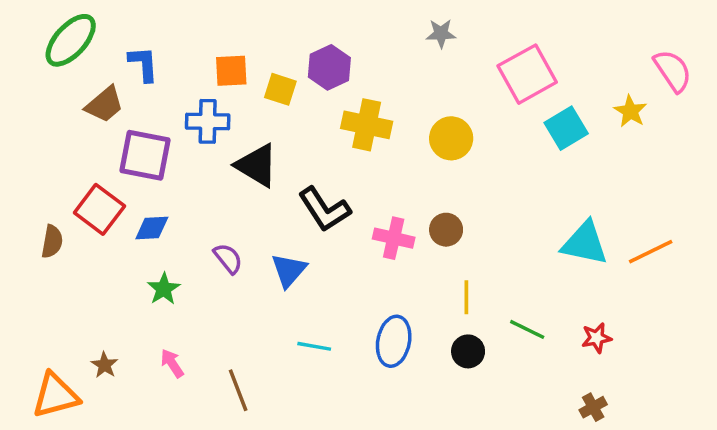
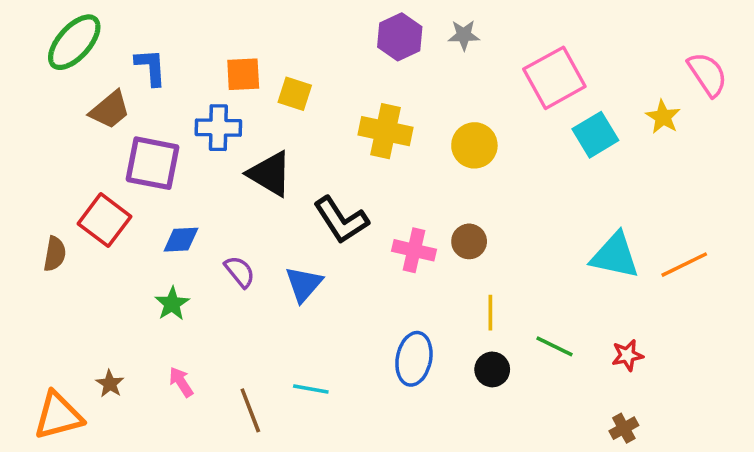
purple hexagon: (329, 67) -> (400, 37), moved
blue diamond: (152, 228) -> (181, 240), moved
cyan line: (314, 346) -> (311, 389), moved

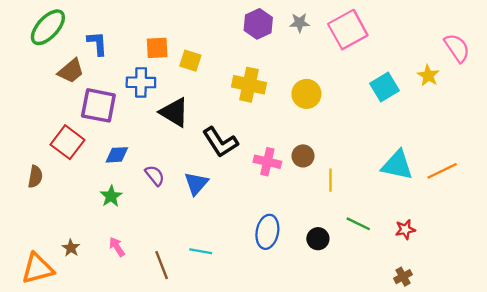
pink square: (554, 78) -> (348, 30), moved
brown semicircle: (55, 254) -> (35, 177), moved
yellow line: (490, 313) -> (331, 180), moved

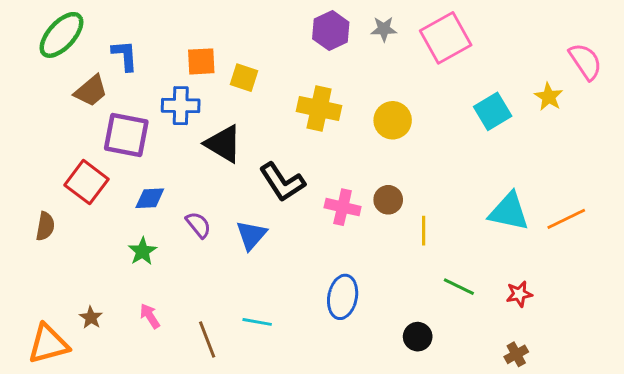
black circle: (318, 239) -> (418, 337), moved

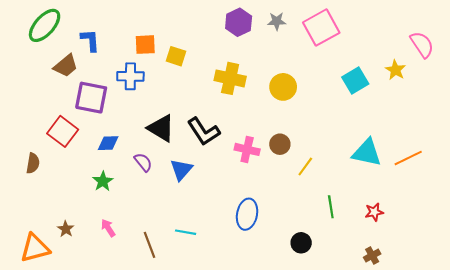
black triangle: (223, 144) -> (161, 128), moved
yellow line: (424, 231) -> (305, 166), turned 36
green line: (459, 287) -> (331, 207), turned 55

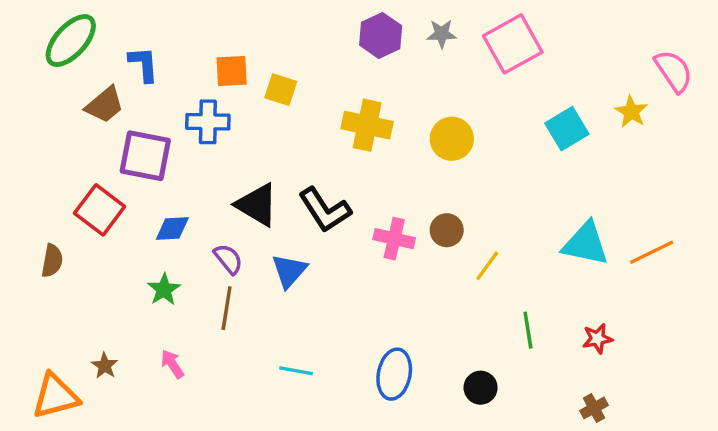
blue ellipse: (247, 214) -> (394, 374), moved
brown line: (149, 245) -> (227, 308), moved, turned 30

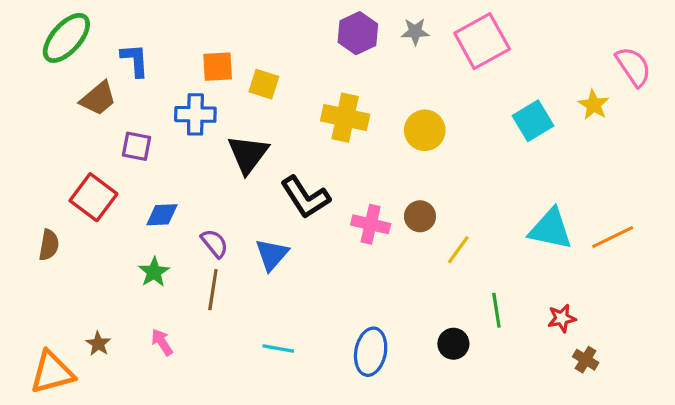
purple square: (145, 156) -> (136, 146), size x0.6
black triangle: (257, 205) -> (248, 154), moved, turned 36
black circle: (481, 388) -> (453, 344), moved
brown cross: (594, 408) -> (586, 360), moved, turned -30

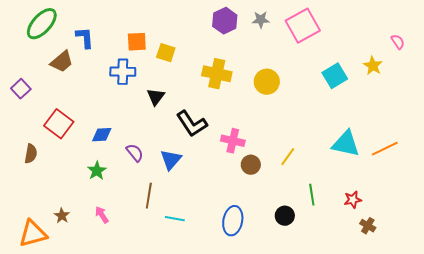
pink semicircle: (633, 67) -> (398, 42), size x0.6
purple square: (136, 146) -> (21, 89), moved, turned 36
black triangle: (248, 154) -> (156, 97), size x0.7
brown circle: (420, 216) -> (251, 165), moved
brown line: (213, 290) -> (149, 196), moved

